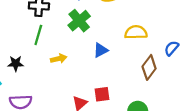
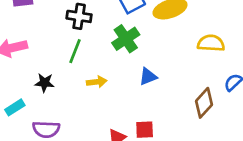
yellow semicircle: (136, 32) -> (211, 43), moved

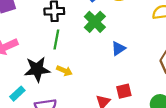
yellow arrow: (97, 82) -> (64, 71), moved, turned 42
black star: (45, 83) -> (37, 69), size x1.6

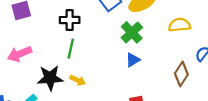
green cross: (95, 22) -> (132, 32), moved

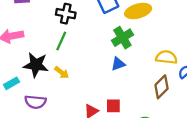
yellow semicircle: (180, 25) -> (166, 57), moved

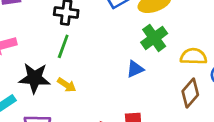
green cross: (122, 38) -> (154, 38), moved

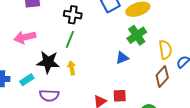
yellow semicircle: (193, 56) -> (165, 50), turned 78
yellow arrow: (67, 85) -> (72, 68), turned -136

